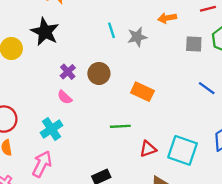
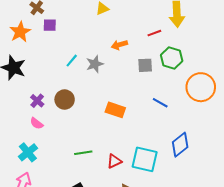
cyan line: (111, 30) -> (72, 61), turned 64
orange rectangle: (142, 92) -> (115, 110), moved
green line: (120, 126) -> (83, 153), moved

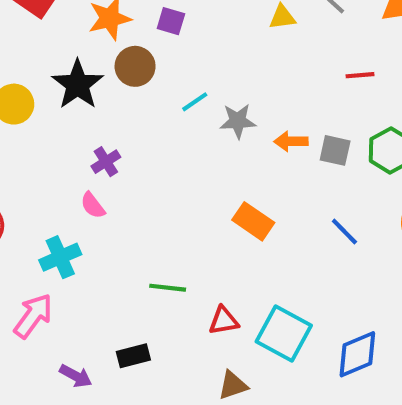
red line: (154, 33) -> (360, 75), moved
orange arrow: (119, 45) -> (291, 141), moved
brown circle: (65, 100) -> (135, 66), moved
blue diamond: (180, 145) -> (357, 354), moved

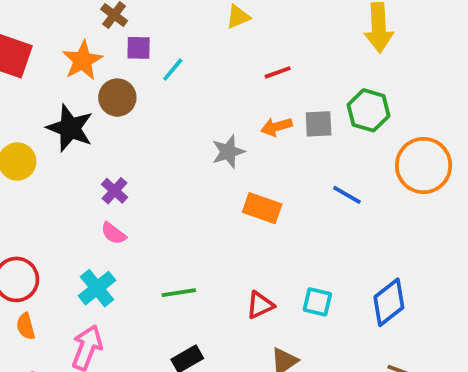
red line: (360, 75) -> (278, 72), moved
cyan line: (195, 102) -> (173, 70), moved
gray star: (238, 121) -> (228, 152), moved
green line: (168, 288) -> (179, 293), moved
cyan square: (284, 334) -> (317, 302), size x0.6

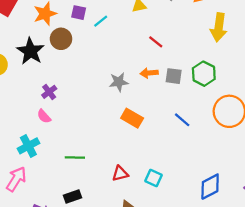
cyan line: (173, 70) -> (101, 21), moved
red line: (278, 72) -> (156, 42), turned 48
blue diamond: (389, 302) -> (210, 187), moved

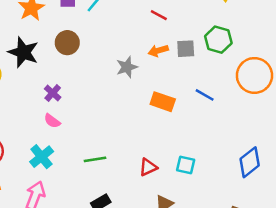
brown circle: (61, 39) -> (67, 43), moved
orange rectangle: (132, 118) -> (163, 102), moved

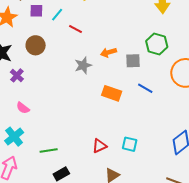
red line: (159, 15) -> (76, 29), moved
gray square: (186, 49) -> (133, 61), moved
purple cross: (53, 93) -> (17, 75), moved
green line: (95, 159) -> (49, 151), moved

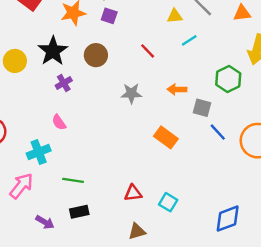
cyan line: (57, 15) -> (189, 40), moved
green hexagon: (157, 44) -> (228, 79), moved
gray star: (83, 65) -> (131, 93), moved
blue line: (145, 88) -> (218, 132), moved

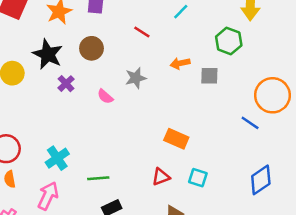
pink semicircle: (59, 122) -> (105, 96), moved
blue line: (218, 132) -> (250, 123), moved
orange rectangle: (166, 137) -> (176, 139), moved

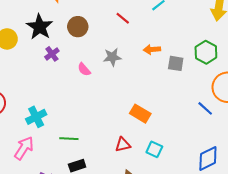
green hexagon: (229, 41) -> (206, 52), moved

